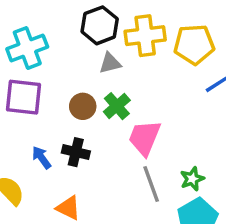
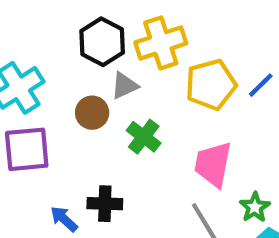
yellow pentagon: (194, 44) -> (211, 85), moved
brown circle: (83, 106) -> (92, 113), moved
pink trapezoid: (144, 138) -> (213, 164), moved

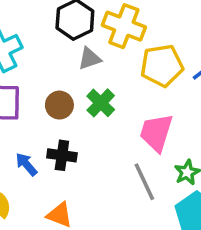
yellow cross: (161, 43) -> (124, 26), turned 33
brown circle: (92, 113) -> (59, 105), moved

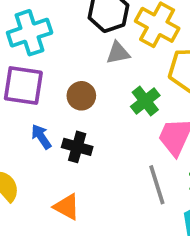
green cross: (101, 103) -> (145, 101), moved
blue arrow: (26, 164) -> (41, 137), moved

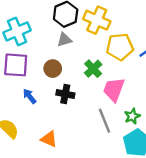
gray triangle: (118, 53) -> (64, 40), moved
black cross: (77, 147) -> (65, 94), moved

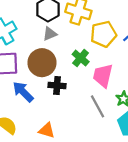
brown circle: (53, 69) -> (42, 63), size x1.6
blue arrow: (29, 96) -> (23, 92), size x1.5

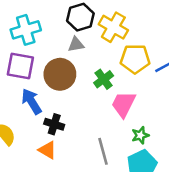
black cross: (57, 85) -> (54, 124), moved
gray line: (98, 106) -> (103, 151), moved

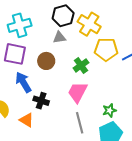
brown circle: (60, 74) -> (46, 61), size x0.7
pink trapezoid: (124, 104) -> (77, 92), moved
orange triangle: (47, 150) -> (27, 120), moved

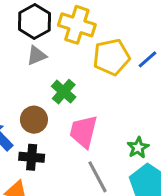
brown circle: (46, 61) -> (34, 120), moved
green cross: (81, 65) -> (64, 92), moved

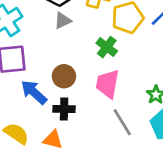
green cross: (64, 92) -> (107, 47), moved

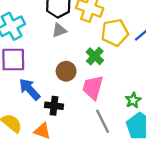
brown circle: (64, 76) -> (66, 71), moved

